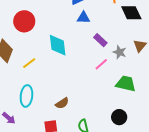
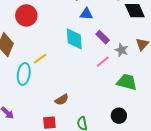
cyan diamond: (58, 45) -> (74, 39), moved
yellow line: (29, 63) -> (40, 59), moved
cyan ellipse: (26, 96) -> (24, 74), moved

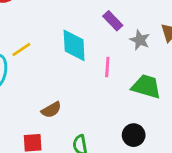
cyan diamond: (74, 39) -> (74, 45), moved
pink line: (103, 62) -> (107, 67), moved, turned -48

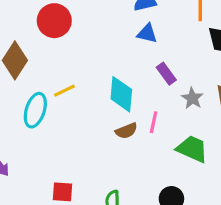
brown semicircle: (51, 110) -> (126, 131), moved

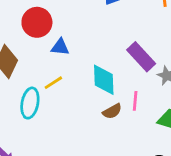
blue triangle: (147, 33) -> (60, 47), moved
purple rectangle: (166, 74) -> (141, 57), size x1.5

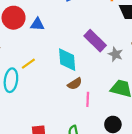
blue triangle: (60, 47) -> (37, 24), moved
pink line: (135, 101) -> (88, 99), moved

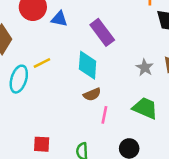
purple rectangle: (95, 41) -> (102, 32), moved

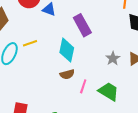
pink line: (104, 115) -> (83, 86), moved

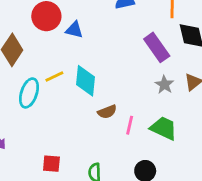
purple rectangle: (82, 25) -> (157, 47), moved
cyan diamond: (67, 50) -> (86, 81), moved

